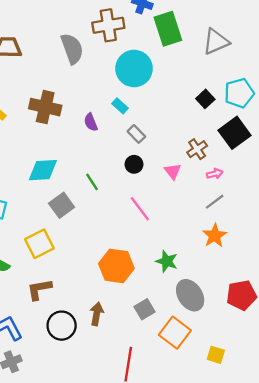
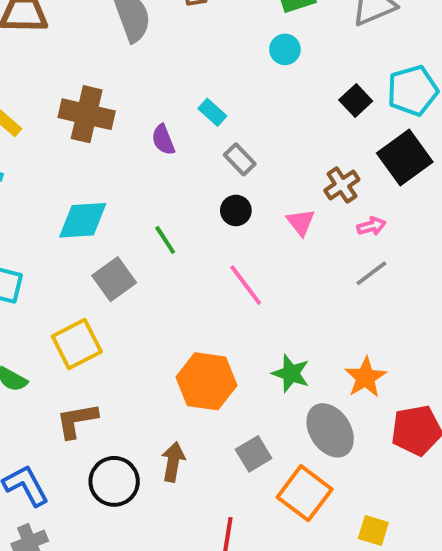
cyan circle: (134, 69) -> (285, 49), moved, size x0.5
orange star: (215, 236) -> (365, 377), moved

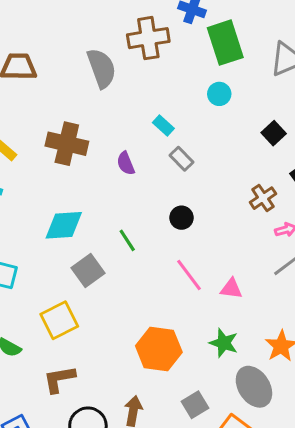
cyan rectangle: (212, 112) -> (163, 126), moved
gray rectangle: (240, 159) -> (182, 159), moved
pink triangle: (301, 222) -> (231, 289), moved, turned -45

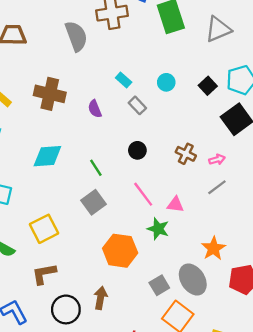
cyan circle: (219, 94) -> (166, 82), moved
brown cross: (263, 198) -> (186, 154), moved, turned -30
gray square: (88, 270) -> (94, 202), moved
green star: (224, 343) -> (158, 229), moved
gray square: (195, 405) -> (159, 285), moved

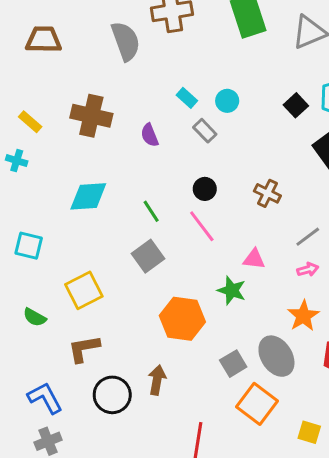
cyan circle: (166, 82) -> (227, 101), moved
pink arrow: (217, 160) -> (308, 270), moved
pink line: (143, 194) -> (202, 226), moved

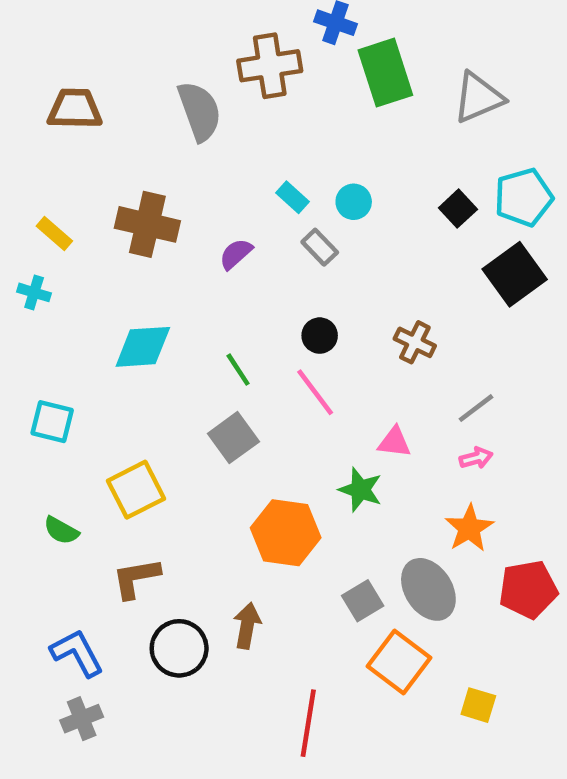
purple semicircle: (150, 135) -> (236, 254), turned 70

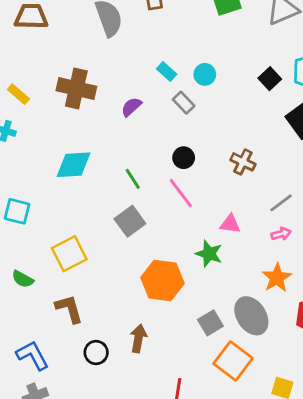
brown L-shape: (136, 578) -> (69, 309), turned 84
black circle: (179, 648) -> (96, 353), size x0.7

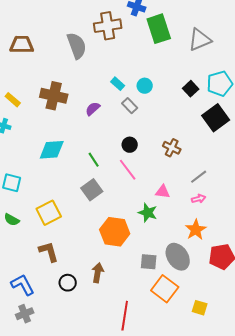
green semicircle: (23, 279) -> (12, 220), moved
gray square: (210, 323) -> (149, 262), turned 36

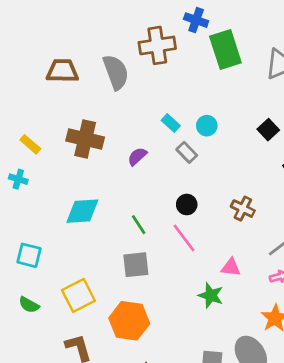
brown trapezoid: (22, 45) -> (62, 71), moved
gray square: (92, 190) -> (136, 265), turned 30
orange hexagon: (115, 232) -> (129, 321), moved

